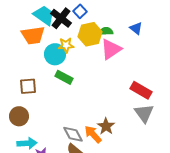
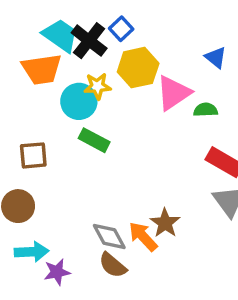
green semicircle: (106, 31) -> (206, 110), moved

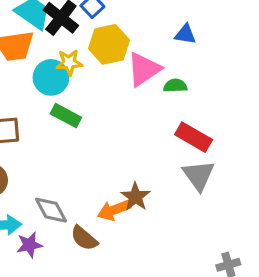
blue triangle: (216, 57) -> (185, 34), turned -30
gray diamond: (109, 237) -> (51, 210), moved
orange arrow: (143, 237) -> (114, 210), turned -68

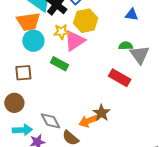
pink triangle: (144, 69) -> (75, 41), moved
cyan circle: (51, 77) -> (33, 41), moved
red rectangle: (194, 137) -> (120, 78), moved
gray triangle: (199, 175) -> (140, 55), moved

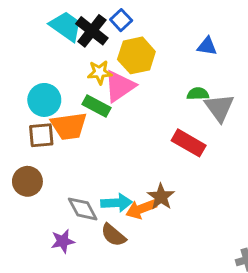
orange trapezoid: (28, 22) -> (69, 126), moved
cyan circle: (33, 41) -> (44, 100), moved
green rectangle: (59, 64) -> (97, 106), moved
cyan arrow: (22, 130) -> (116, 203), moved

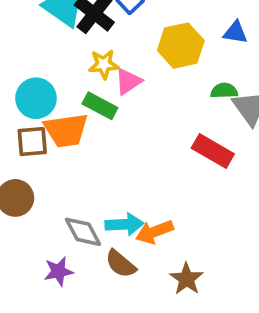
yellow hexagon: (136, 55) -> (181, 46), moved
pink triangle: (120, 86) -> (128, 81), size x0.7
brown star: (161, 197) -> (186, 279), moved

